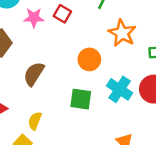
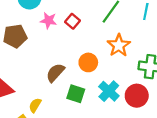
brown semicircle: (34, 74) -> (55, 73), moved

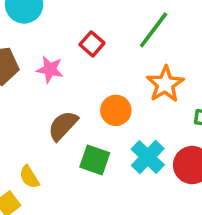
pink star: (49, 20) -> (50, 69), moved
yellow semicircle: (35, 105) -> (29, 177), turned -64

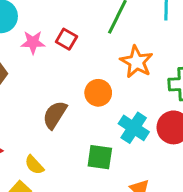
pink star: (50, 69) -> (33, 42), moved
green square: (95, 160) -> (100, 157), moved

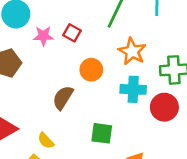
orange circle: (98, 93) -> (91, 70), moved
cyan cross: (134, 128) -> (133, 89), moved, turned -30

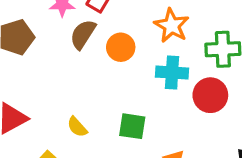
brown semicircle: (63, 98) -> (83, 34), moved
yellow semicircle: (46, 141) -> (77, 127), moved

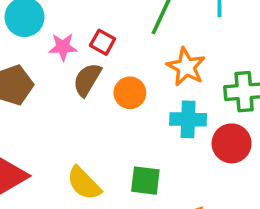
yellow semicircle: (77, 127) -> (84, 183), size x1.5

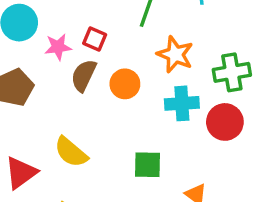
yellow semicircle: (84, 183) -> (71, 152), moved

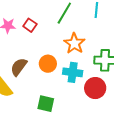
brown semicircle: (84, 75) -> (19, 67), moved
orange circle: (125, 84) -> (48, 64), moved

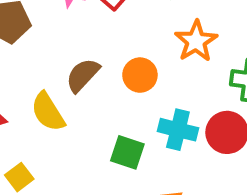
cyan cross: (73, 72) -> (178, 130), moved

